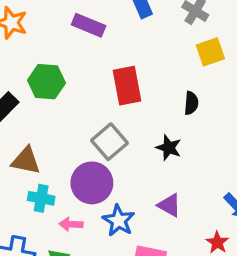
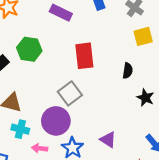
black star: (169, 148) -> (145, 98), moved

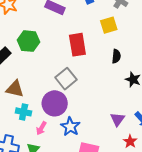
yellow square: (143, 36) -> (109, 25), moved
purple triangle: (108, 140) -> (117, 119), moved, turned 35
pink arrow: (40, 148) -> (41, 128), turned -64

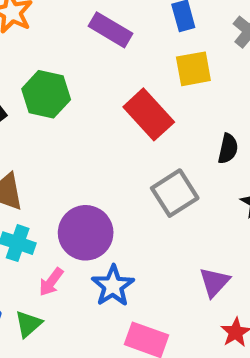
yellow square: (109, 25) -> (193, 69), moved
red rectangle: (77, 45) -> (149, 114), turned -40
gray square: (66, 79) -> (175, 193), moved

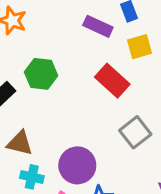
purple rectangle: (111, 30) -> (98, 26), moved

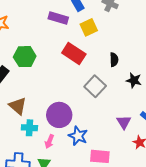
brown triangle: (20, 143) -> (18, 106), turned 36

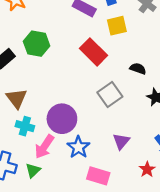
black semicircle: (114, 60) -> (138, 69), turned -80
purple triangle: (124, 122) -> (121, 141), moved
pink arrow: (49, 141) -> (44, 147), size x1.5

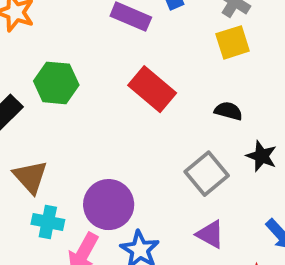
yellow square: (117, 26) -> (233, 42), moved
gray square: (110, 94) -> (207, 174), moved
purple triangle: (121, 141) -> (210, 234), turned -36

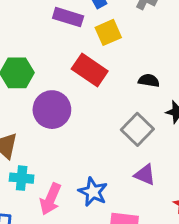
yellow square: (233, 42) -> (108, 32), moved
purple circle: (109, 205) -> (52, 110), moved

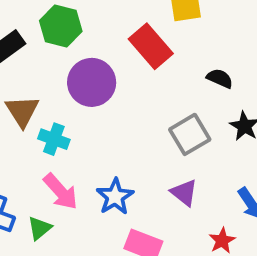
cyan cross: (22, 178) -> (54, 139), moved
pink arrow: (50, 199) -> (61, 192), turned -80

